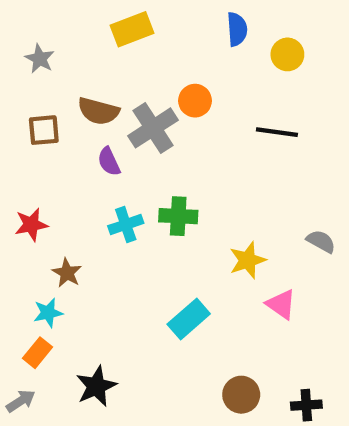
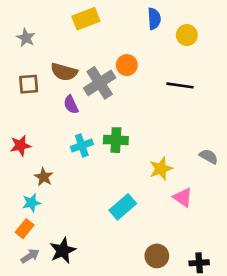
gray arrow: (21, 401) -> (30, 256), moved

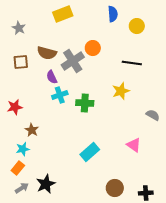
cyan cross: (82, 146) -> (60, 95), moved
yellow star: (161, 169) -> (121, 91), moved

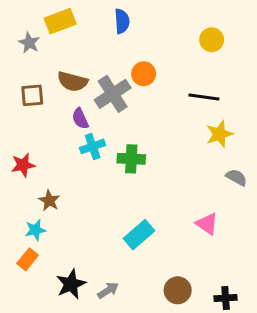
yellow rectangle: (63, 14) -> (60, 21), moved
blue semicircle: (113, 14) -> (122, 21), moved
yellow star: (121, 91) -> (219, 134), moved
gray arrow: (22, 188) -> (108, 290), moved

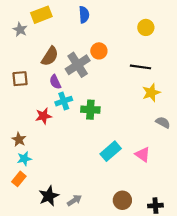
brown semicircle: (72, 81) -> (50, 56), turned -72
brown square: (32, 95) -> (20, 79), moved
red star: (23, 165) -> (43, 116), moved
brown star: (49, 201) -> (19, 139), moved
cyan rectangle: (139, 235) -> (111, 151), moved

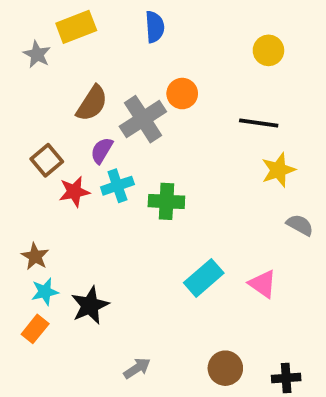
brown square: (20, 79) -> (47, 160), moved, turned -35
purple semicircle: (55, 82) -> (102, 150), turned 56
red star: (43, 116) -> (74, 192), moved
black star: (49, 196) -> (90, 305), moved

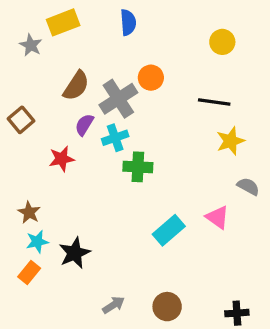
brown square: (47, 160) -> (21, 120), moved
cyan cross: (117, 186) -> (115, 138), moved
pink triangle: (263, 284) -> (217, 217), moved
brown circle: (225, 368) -> (167, 307), moved

